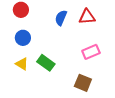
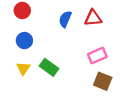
yellow triangle: (22, 64) -> (23, 68), turned 32
brown square: (83, 83) -> (103, 81), moved

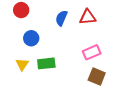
blue circle: (24, 41) -> (31, 38), moved
green rectangle: (49, 67) -> (46, 63), turned -42

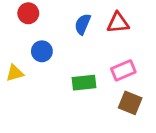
green rectangle: (46, 63) -> (84, 83), moved
yellow triangle: (22, 64) -> (15, 73), moved, turned 40

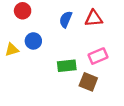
yellow triangle: (15, 73) -> (12, 50), moved
brown square: (130, 103) -> (88, 82), moved

